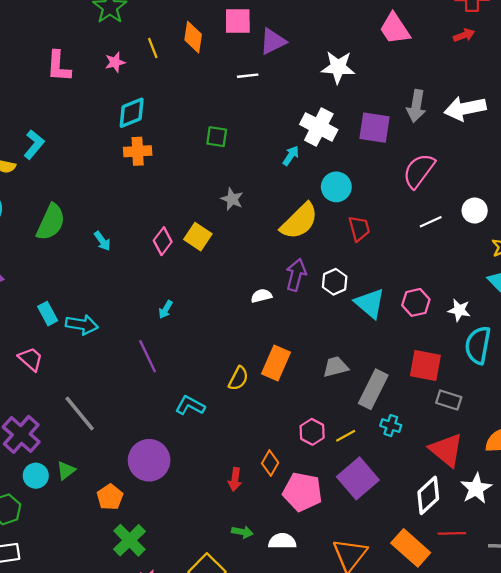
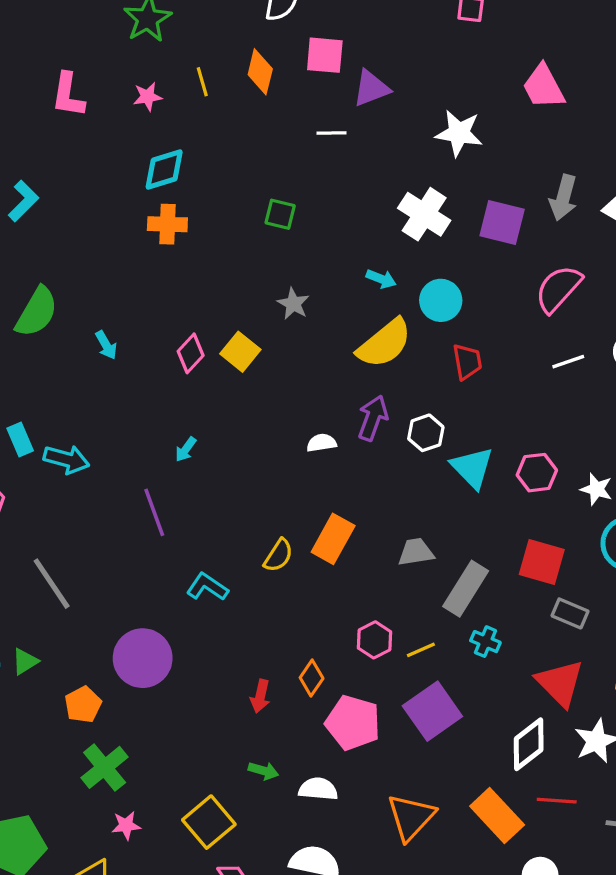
cyan arrow: (291, 156) -> (381, 279), moved, turned 72

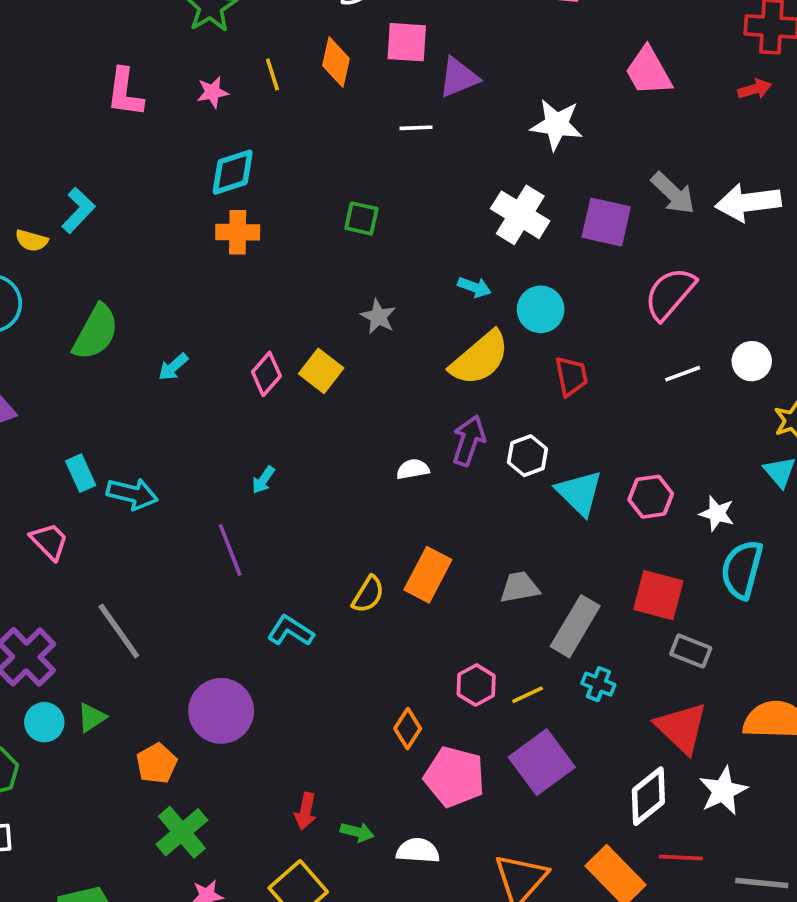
gray arrow: (563, 198) -> (673, 193), turned -60
cyan arrow: (106, 345) -> (173, 367), turned 80
red arrow: (260, 696) -> (306, 811), moved

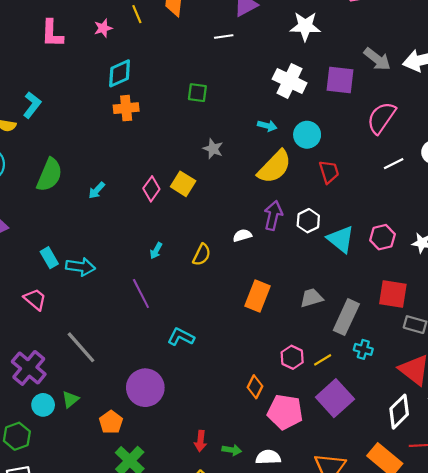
yellow semicircle: (368, 594) -> (202, 255), moved

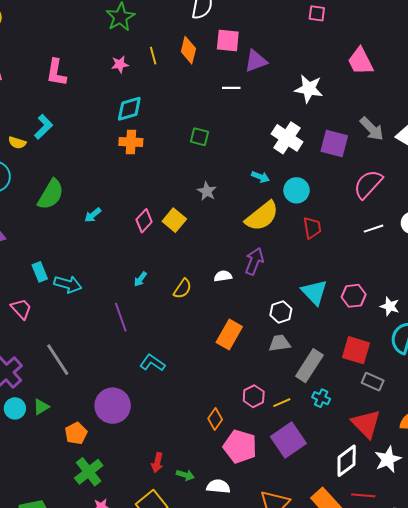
pink L-shape: (52, 33) -> (56, 73), moved
white hexagon: (308, 221) -> (281, 312), moved

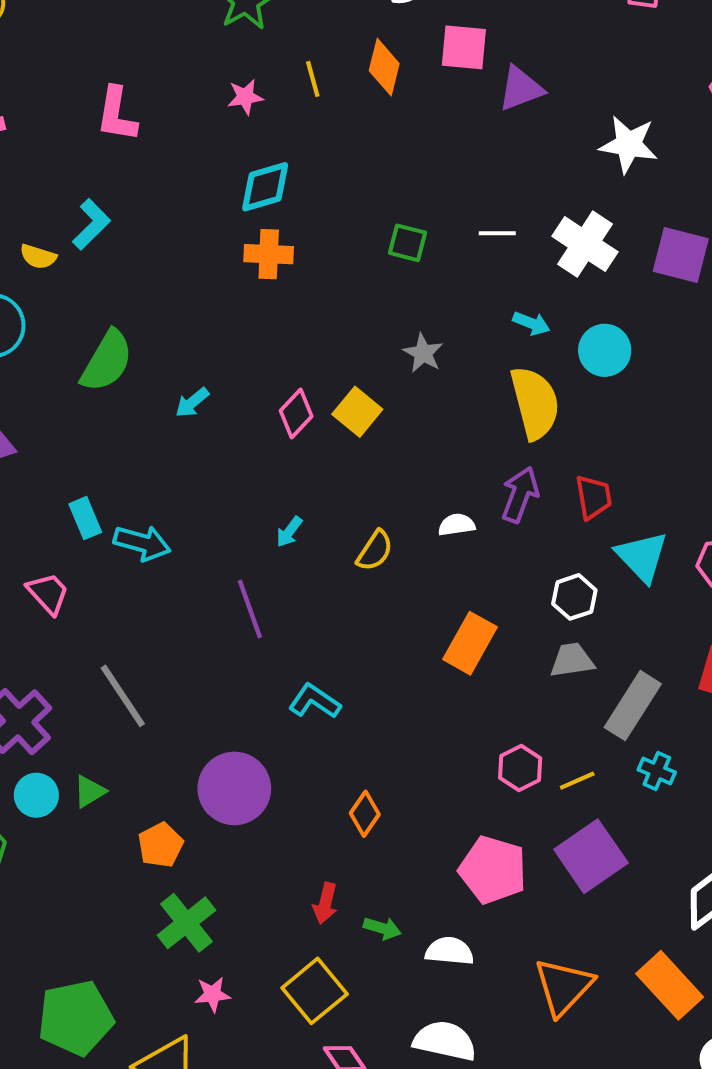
white line: (231, 88) -> (497, 233), moved
yellow semicircle: (262, 216) -> (535, 403), turned -66
red trapezoid: (312, 228) -> (593, 497), moved
orange diamond: (215, 419) -> (365, 814), moved

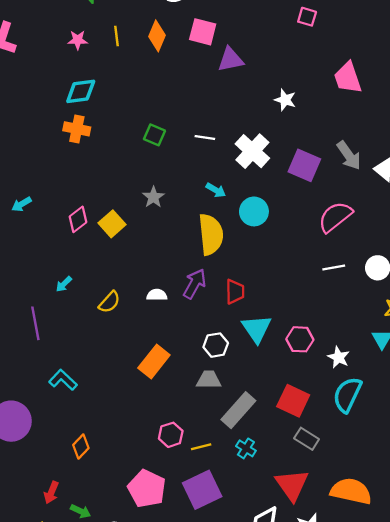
white star: (629, 144) -> (285, 100), size x0.7

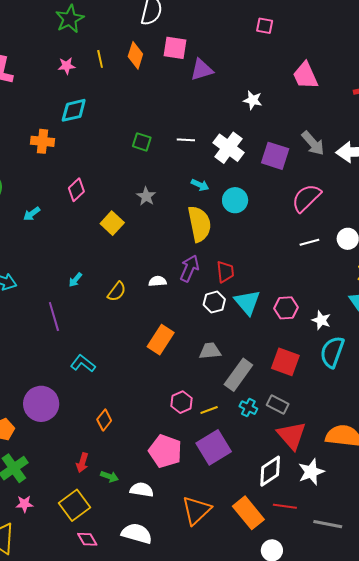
orange cross: (77, 129) -> (43, 141), moved
pink diamond: (78, 219) -> (76, 190), moved
white hexagon: (216, 345) -> (214, 302), moved
gray rectangle: (307, 439) -> (278, 404), moved

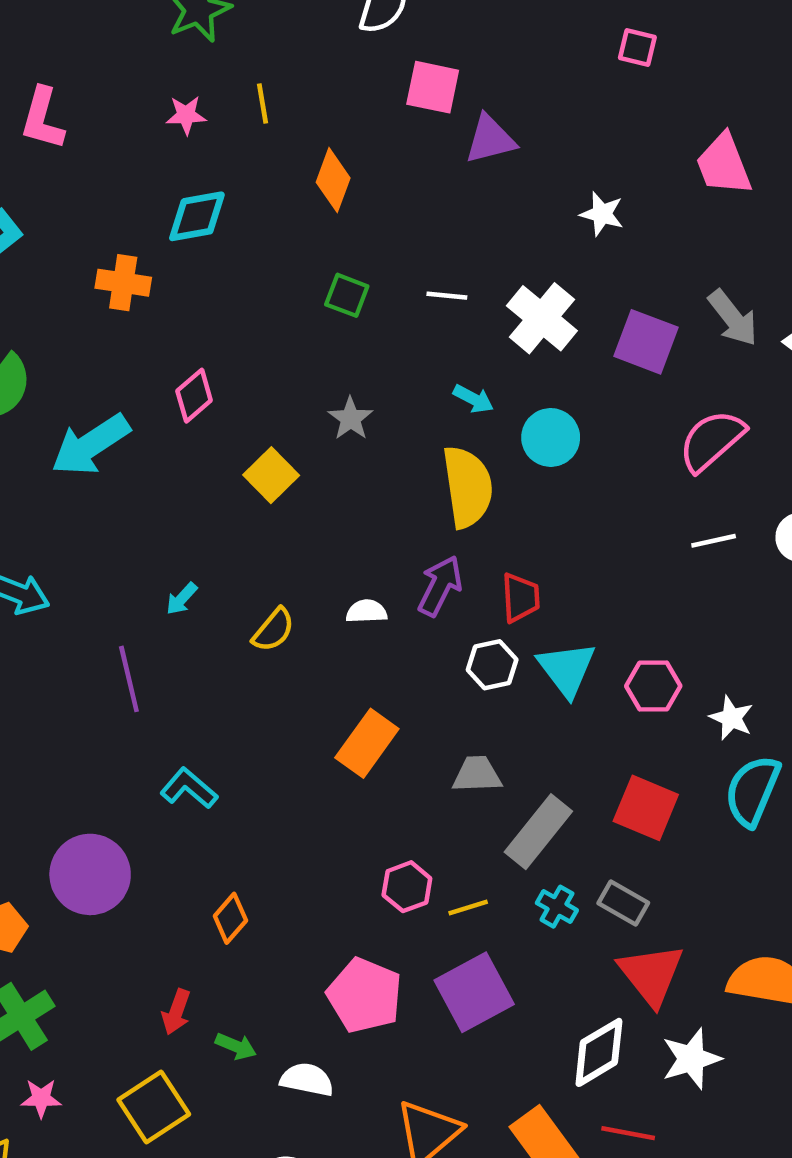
orange diamond: (135, 55) -> (333, 180), moved
cyan arrow: (32, 214) -> (91, 445), size x2.0

